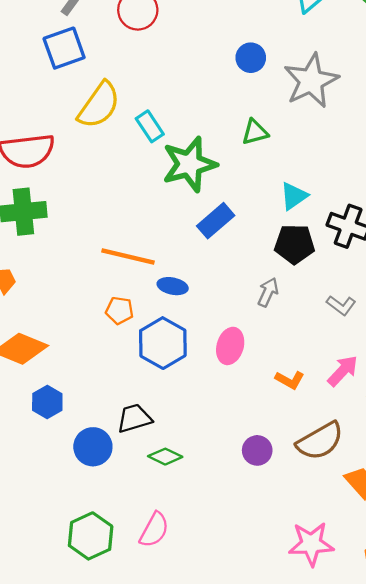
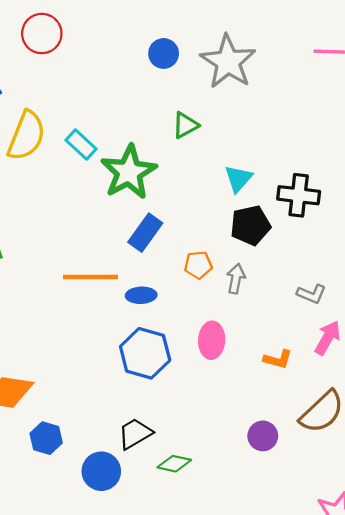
blue rectangle: (216, 221) -> (145, 233), moved
gray L-shape: (341, 305) -> (311, 294), moved
orange pentagon: (120, 310) -> (198, 265), moved

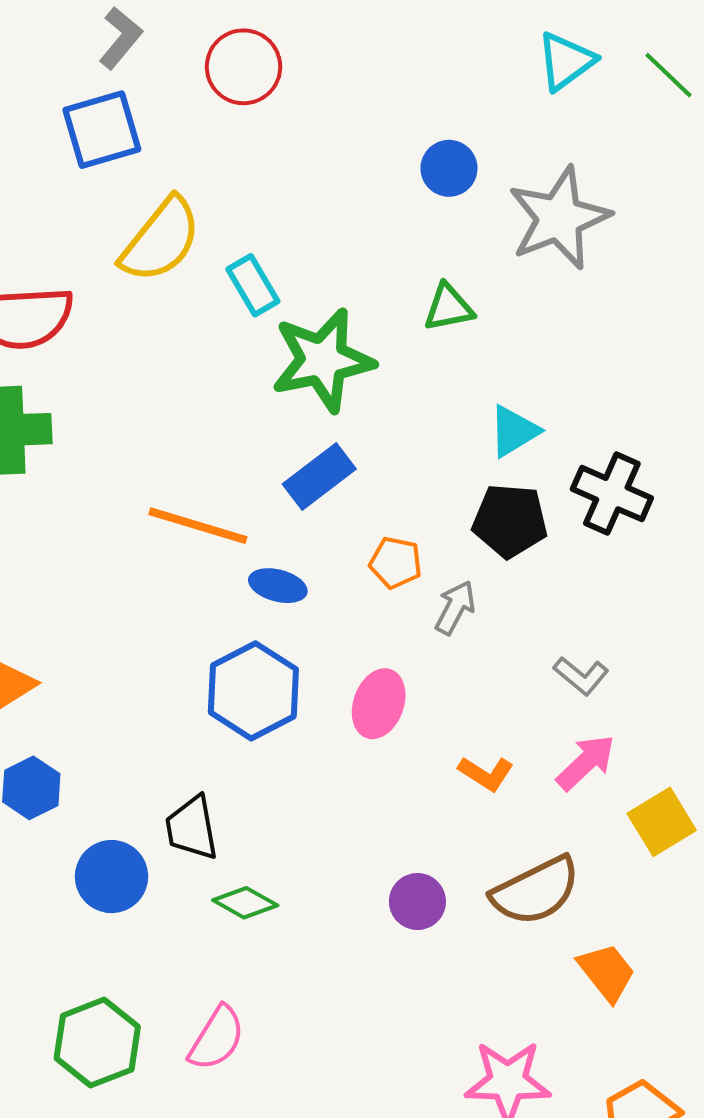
black trapezoid: (135, 434) -> (192, 828), turned -87

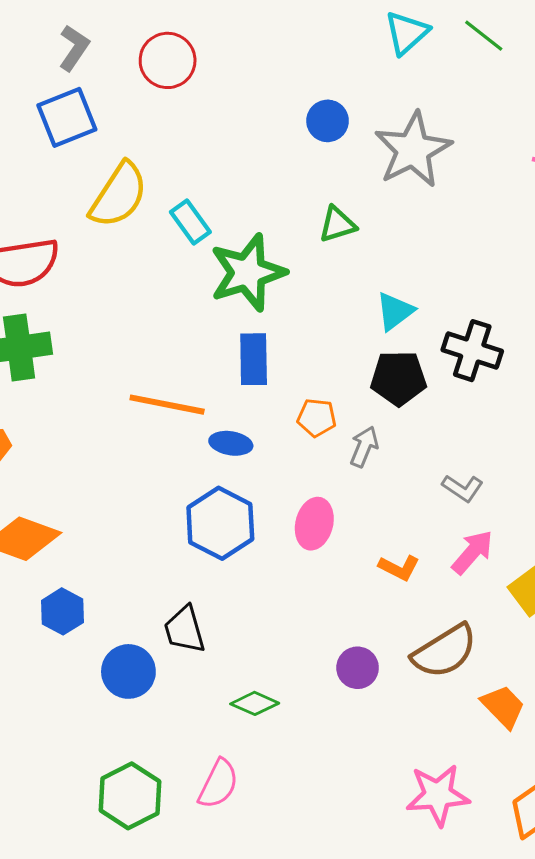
blue rectangle: (319, 476) -> (254, 359), turned -48
green diamond: (245, 903) -> (255, 703), moved

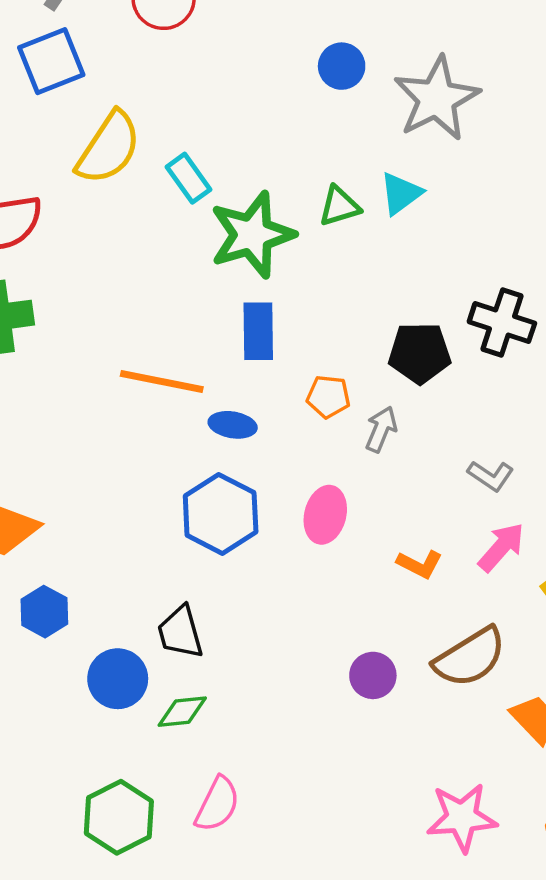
green triangle: (337, 224) -> (339, 206), moved
cyan triangle: (395, 311) -> (401, 193), moved
green diamond: (255, 703) -> (182, 712), moved, turned -30

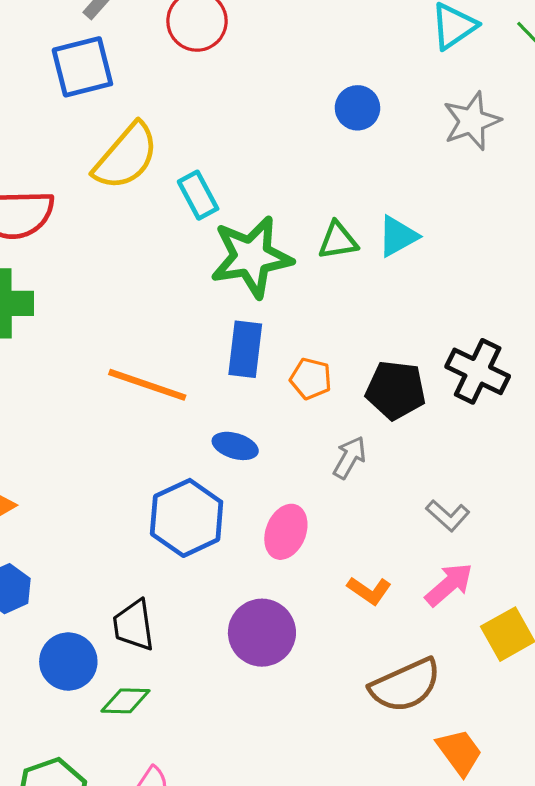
gray star: (437, 99) -> (472, 121), moved, size x0.7
orange pentagon: (328, 397) -> (311, 379), moved
blue ellipse: (233, 425) -> (235, 446), moved
purple circle: (373, 675) -> (262, 633), moved, size x1.5

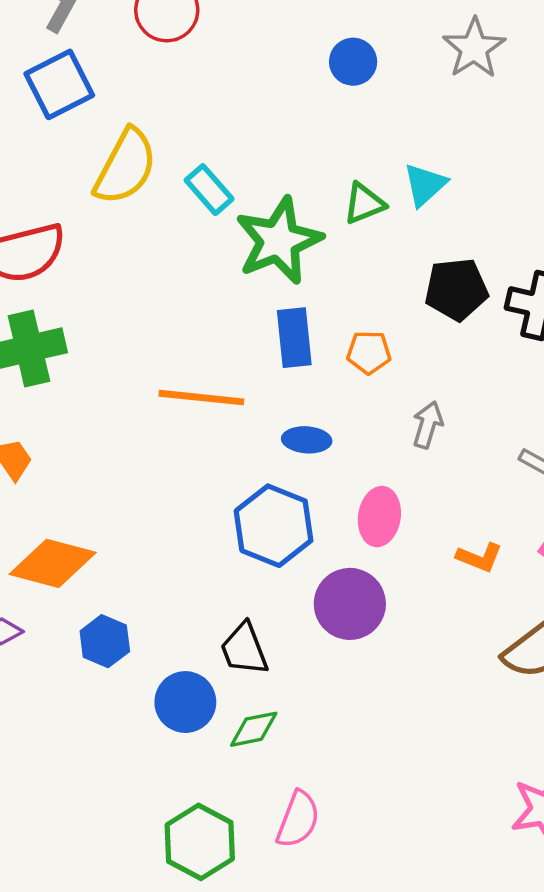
black pentagon: (396, 390) -> (456, 289), moved
purple circle: (262, 633) -> (350, 604), moved

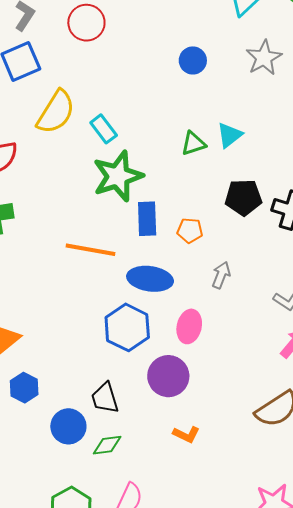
green star: (279, 241) -> (118, 176), moved
blue ellipse: (307, 440) -> (150, 279), size x1.6
orange L-shape: (479, 557) -> (186, 434), moved

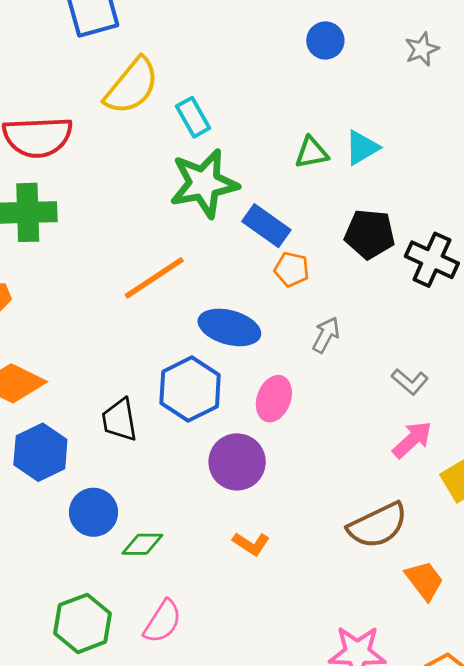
gray star: (264, 58) -> (422, 49), size x0.7
blue rectangle: (147, 219) -> (266, 226), moved, turned -60
orange line: (91, 250) -> (154, 278), turned -51
blue hexagon: (24, 388) -> (40, 452), size x1.4
black trapezoid: (105, 398) -> (120, 420), moved

